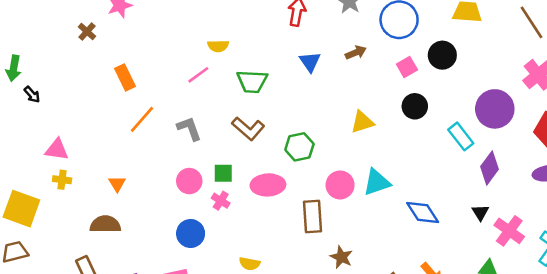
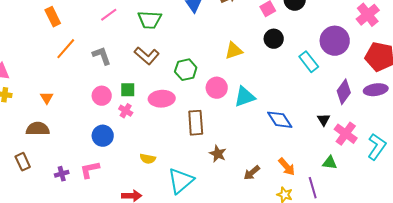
purple diamond: (490, 168) -> (344, 92), moved
pink circle: (340, 185) -> (217, 88), moved

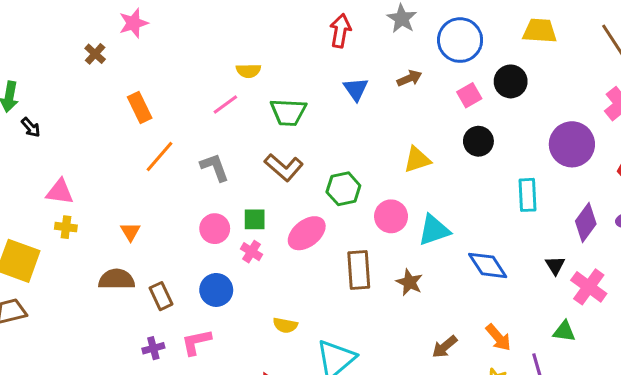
cyan rectangle: (309, 62) -> (527, 195), moved, turned 35
pink ellipse: (162, 99) -> (307, 233), turned -35
brown star: (218, 154) -> (409, 282), moved
brown rectangle: (23, 162) -> (161, 296), moved

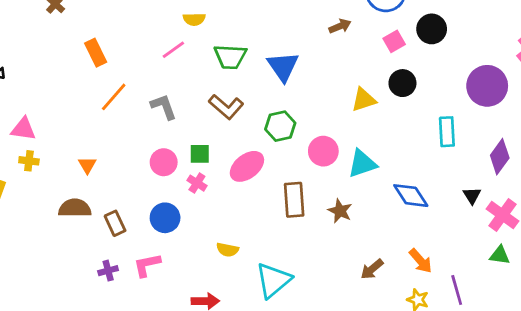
blue triangle: (356, 89) -> (283, 66), moved, size x1.4
yellow triangle: (417, 160) -> (364, 100), moved
green triangle: (564, 331) -> (500, 255), moved

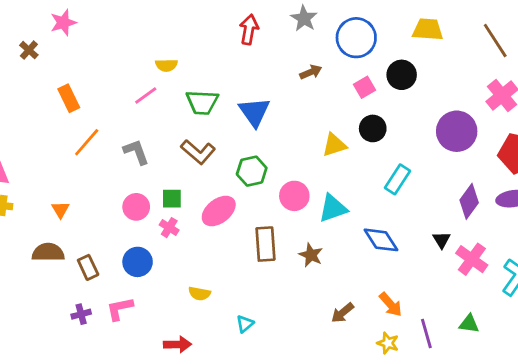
cyan rectangle: (447, 132) -> (397, 179), moved, turned 36
green triangle: (500, 255) -> (469, 324), moved
cyan triangle: (273, 280) -> (245, 324), size x0.5

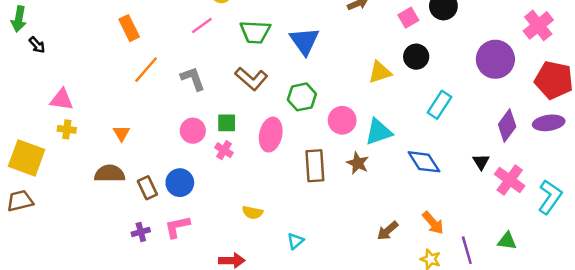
pink ellipse: (219, 211) -> (271, 135), turned -40
brown star: (311, 255) -> (358, 163), moved
blue circle: (138, 262) -> (180, 183), moved

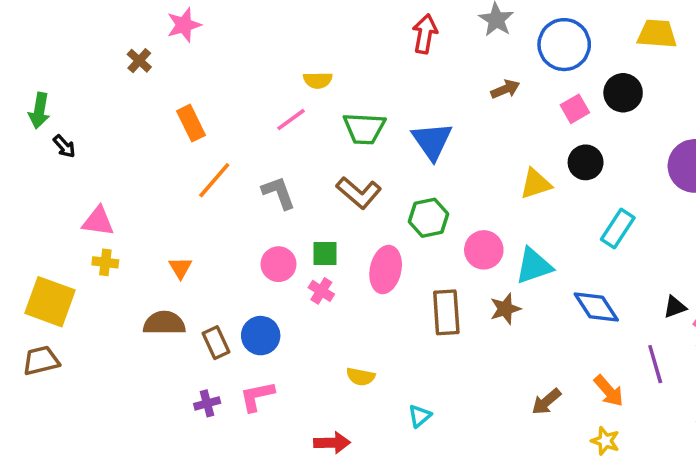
black triangle: (481, 162) -> (675, 307), turned 42
brown star: (358, 163) -> (505, 309), turned 30
purple line: (467, 250) -> (655, 364), moved

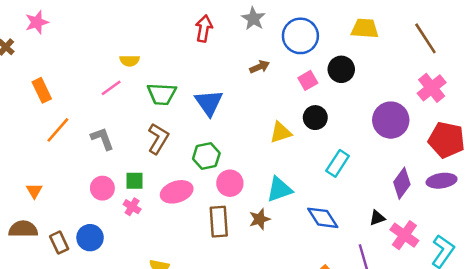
brown L-shape: (359, 193) -> (158, 139), turned -100
pink circle: (484, 250) -> (230, 183), moved
pink ellipse: (386, 270) -> (177, 192), turned 60

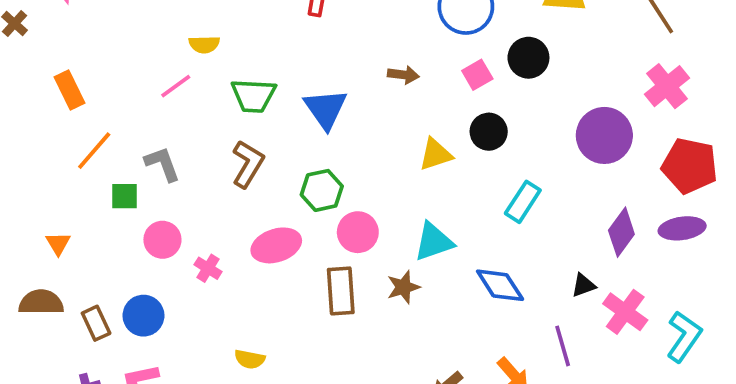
brown arrow: (260, 67) -> (403, 75), moved, turned 30
green square: (135, 181) -> (125, 196), moved

